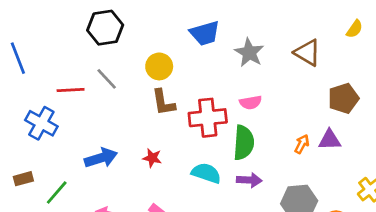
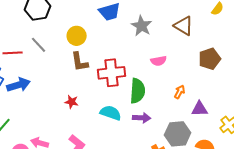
pink semicircle: (251, 102) -> (159, 61), moved
purple triangle: (330, 140) -> (200, 109), moved
blue arrow: (101, 158) -> (19, 85), moved

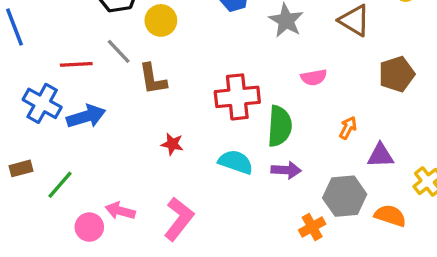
yellow circle: (77, 36) -> (161, 20), moved
brown L-shape: (80, 62) -> (153, 79), moved

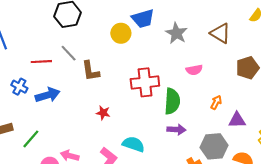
yellow circle: (161, 20) -> (121, 33), moved
blue cross: (42, 103) -> (19, 87), size x0.7
cyan semicircle: (236, 162) -> (133, 144), moved

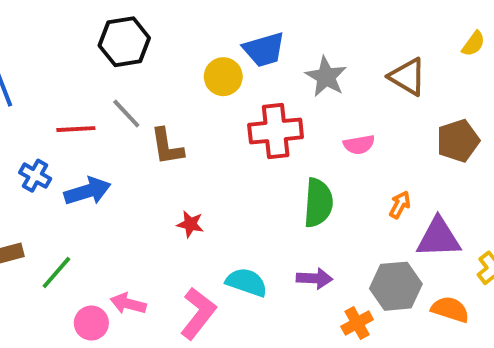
red cross: (145, 82) -> (276, 131), moved
purple triangle: (237, 120) -> (439, 238), size x1.4
purple arrow: (176, 130) -> (314, 278), moved

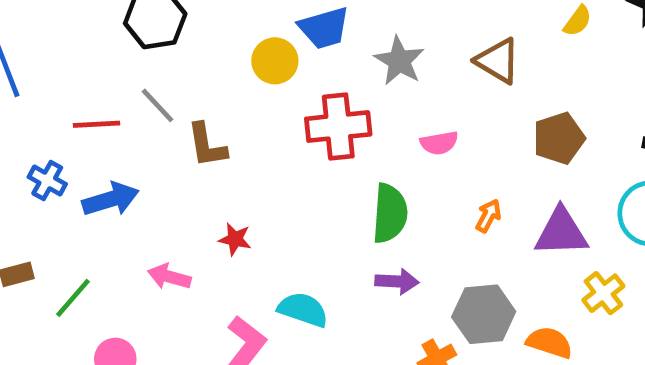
purple triangle: (439, 238) -> (561, 232), moved
purple arrow: (314, 278) -> (397, 281), moved
pink arrow: (128, 304) -> (169, 277), moved

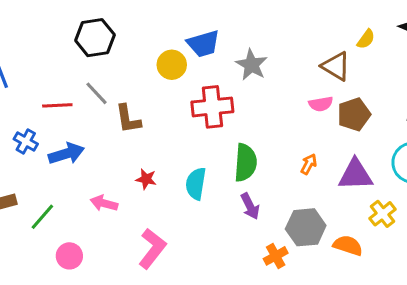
brown triangle: (498, 61) -> (336, 66), moved
pink semicircle: (439, 143) -> (321, 104), moved
purple arrow: (397, 281) -> (250, 206), turned 60
cyan semicircle: (303, 310) -> (196, 184), moved, turned -100

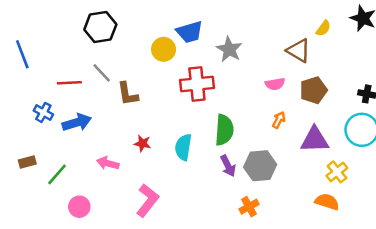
pink semicircle: (321, 104) -> (275, 84), moved
orange arrow: (309, 164) -> (279, 120), moved
gray hexagon: (306, 227) -> (260, 166), moved
orange semicircle: (348, 245) -> (327, 202), moved

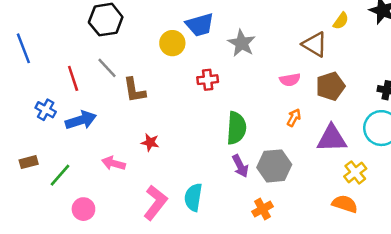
red line: (69, 83) -> (73, 78), turned 75
red cross: (197, 84) -> (208, 80), size x0.6
cyan semicircle: (183, 147) -> (193, 197), moved

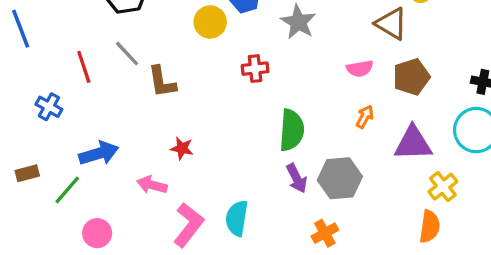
blue arrow: (81, 120) -> (99, 153), moved
pink arrow: (114, 163) -> (152, 185), moved
orange semicircle: (345, 204) -> (430, 226), turned 80

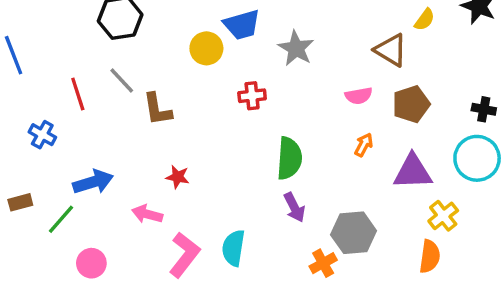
gray hexagon: (340, 178) -> (354, 233), moved

